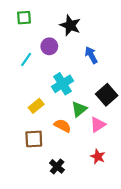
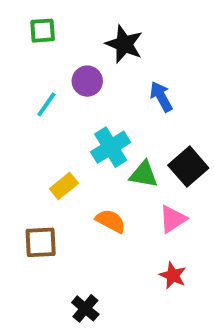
green triangle: (79, 109) -> (144, 174), moved, turned 49
brown square: (34, 139) -> (41, 242), moved
black cross: (57, 166) -> (85, 308), moved

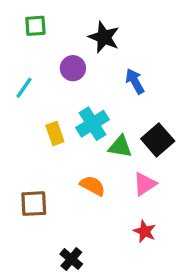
cyan line: (46, 104) -> (24, 88), moved
yellow rectangle: (64, 186) -> (55, 133), moved, turned -70

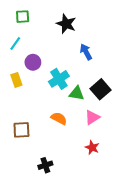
purple circle: (73, 68) -> (33, 62), moved
cyan line: (24, 88) -> (15, 44), moved
yellow rectangle: (55, 133) -> (16, 80), moved
black cross: (71, 259) -> (45, 165), turned 32

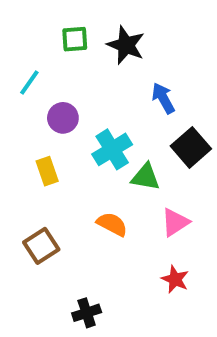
green square: (23, 17) -> (75, 39), moved
yellow rectangle: (16, 80) -> (47, 171), moved
black square: (101, 89) -> (191, 147), moved
brown square: (21, 130) -> (41, 246), turned -30

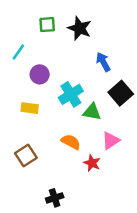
yellow rectangle: (47, 171) -> (30, 108), turned -63
red star: (175, 279) -> (92, 163), moved

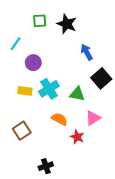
cyan cross: (71, 94) -> (49, 89), moved

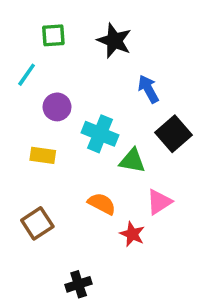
green square: (40, 21) -> (53, 35), moved
cyan cross: (49, 89) -> (100, 134), moved, turned -36

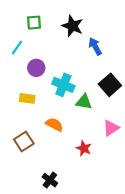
blue arrow: (148, 89) -> (95, 46), moved
pink triangle: (159, 202) -> (111, 128), moved
orange semicircle: (102, 204) -> (54, 125), moved
black cross: (79, 284) -> (50, 180), turned -35

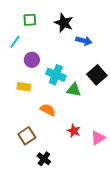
blue arrow: (95, 46) -> (84, 41), turned 133
pink triangle: (111, 128) -> (98, 138), moved
brown square: (24, 142) -> (27, 136), moved

